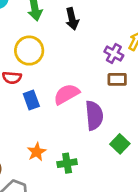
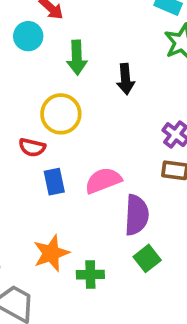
green square: (120, 144) -> (147, 258), moved
orange star: (37, 152) -> (51, 253), size x1.4

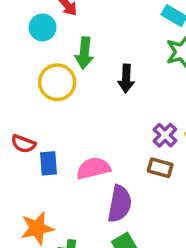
yellow circle: (61, 114) -> (57, 82), moved
red semicircle: (32, 147) -> (23, 144), moved

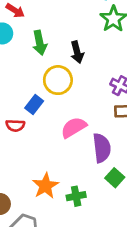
yellow circle: (57, 82) -> (58, 80), moved
blue rectangle: (49, 163) -> (34, 105), moved, turned 60

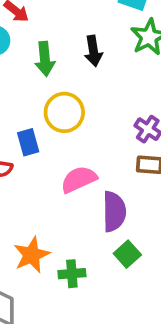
black arrow: (77, 52) -> (93, 51), moved
blue rectangle: (34, 105) -> (28, 142), turned -60

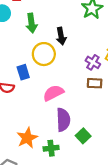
black arrow: (93, 51) -> (61, 36), moved
purple semicircle: (114, 212) -> (63, 120), moved

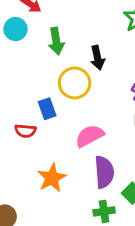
orange star: (27, 138) -> (52, 178), moved
green cross: (51, 148) -> (104, 211), moved

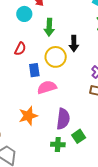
red semicircle: (25, 131) -> (20, 49), moved, turned -80
pink semicircle: (90, 136) -> (47, 87), moved

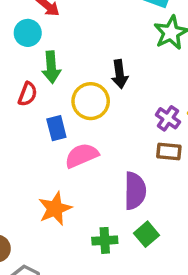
green arrow: (49, 27) -> (51, 67), moved
purple semicircle: (63, 119) -> (135, 191), moved
green cross: (58, 144) -> (105, 240), moved

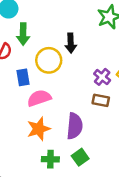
orange star: (55, 209) -> (39, 129), moved

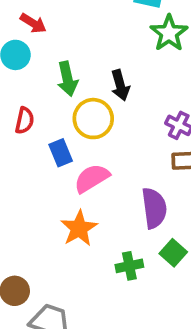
green arrow: (23, 34) -> (67, 79), moved
orange star: (39, 129) -> (79, 228), moved

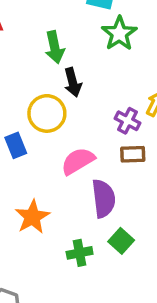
green arrow: (67, 79) -> (55, 47), moved
pink semicircle: (92, 178) -> (78, 161), moved

